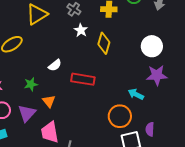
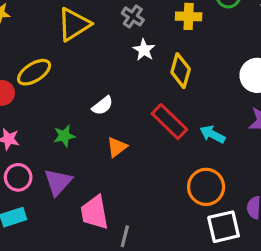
red rectangle: (83, 79) -> (169, 122), moved, turned 35
cyan arrow: (136, 94) -> (212, 134), moved
orange triangle: (49, 101) -> (117, 147), moved, turned 32

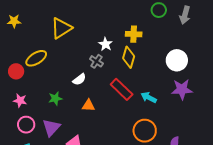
gray cross: (133, 16) -> (96, 61), moved
yellow cross: (189, 16) -> (134, 34), moved
orange triangle: (117, 147) -> (88, 106), turned 40

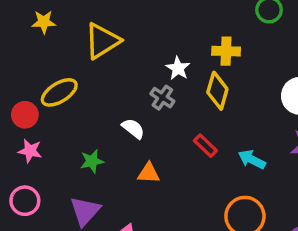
yellow star: (14, 21) -> (44, 22), moved
white semicircle: (79, 79) -> (133, 129), turned -104
red rectangle: (122, 89) -> (205, 146), size x0.6
pink star: (20, 100) -> (30, 151), moved
pink circle: (26, 125) -> (25, 201), moved

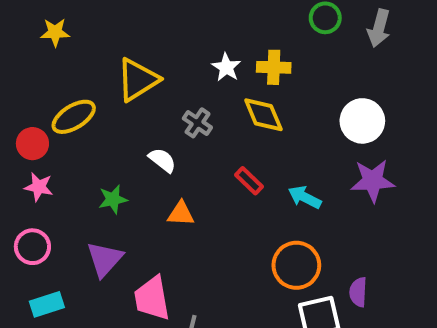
yellow triangle: (102, 41) -> (138, 80), moved
white star: (178, 68) -> (226, 67), moved
yellow diamond: (217, 91) -> (263, 115), turned -39

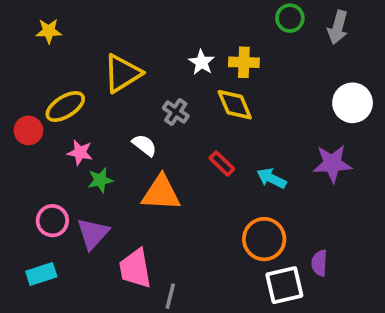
white circle: (362, 121) -> (353, 103), moved
pink star: (39, 187) -> (80, 153), moved
orange triangle: (181, 214) -> (161, 193), size x1.6
pink circle: (32, 247) -> (52, 221), moved

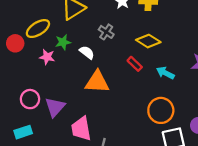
yellow diamond: (235, 105) -> (148, 41), moved, turned -35
green star: (100, 180) -> (63, 42), moved

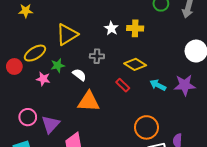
gray cross: (106, 32) -> (97, 56), turned -32
cyan arrow: (165, 73) -> (158, 85), moved

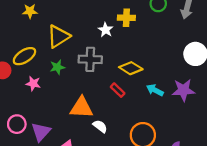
yellow star: (26, 11) -> (30, 11), moved
yellow cross: (135, 28) -> (126, 18), moved
gray cross: (97, 56) -> (90, 59), size x1.5
green star: (58, 65) -> (57, 67), moved
white semicircle: (79, 75) -> (100, 126), moved

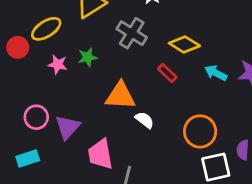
gray cross: (90, 59) -> (132, 33), turned 30
green star: (57, 67) -> (88, 57), moved

